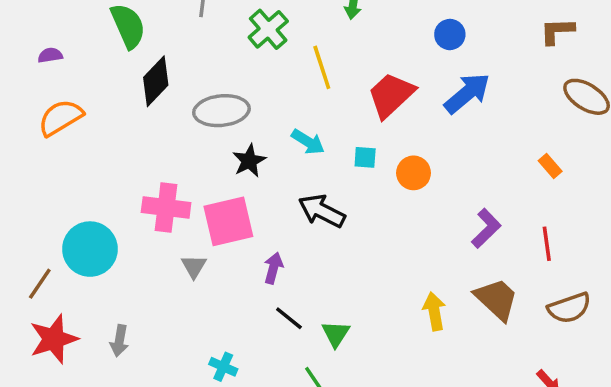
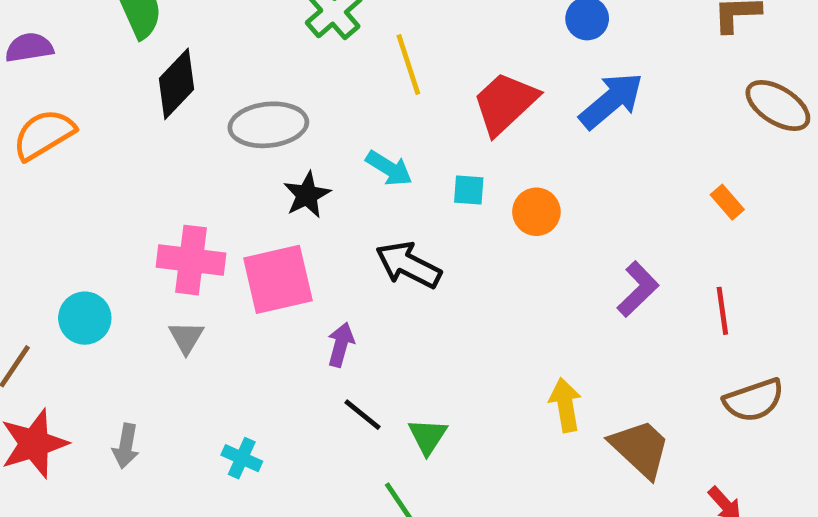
purple semicircle: (50, 55) -> (29, 48), size x1.4
cyan circle: (90, 249) -> (85, 318), size x0.7
gray triangle: (194, 266) -> (186, 337), moved
brown trapezoid: (497, 299) -> (640, 448), moved
cyan cross: (223, 367) -> (242, 458), moved

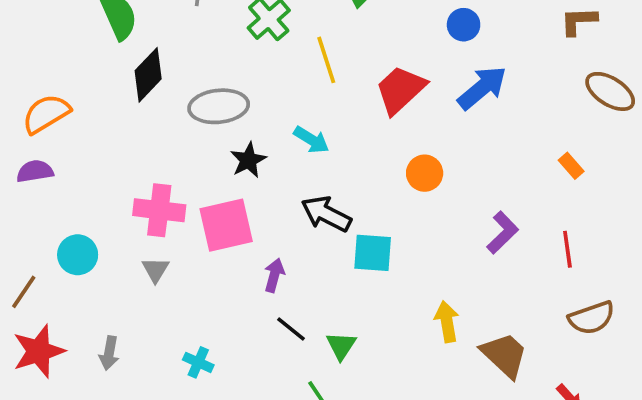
purple semicircle: (29, 48) -> (35, 171), moved
cyan square: (469, 190) -> (373, 253), moved, size x1.6

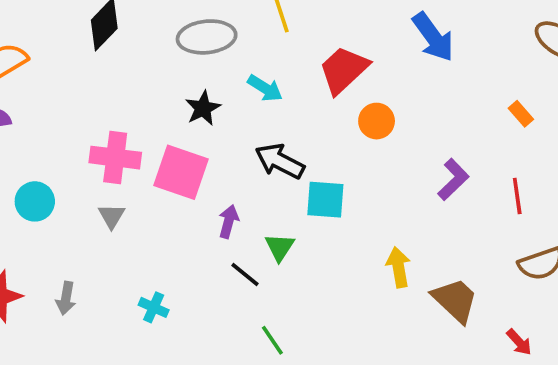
blue arrow: (482, 88) -> (433, 37), turned 94
red trapezoid: (400, 90) -> (344, 70), moved
gray ellipse: (219, 106) -> (207, 37), moved
pink square: (226, 225) -> (181, 172), turned 32
green triangle: (341, 346) -> (280, 247), moved

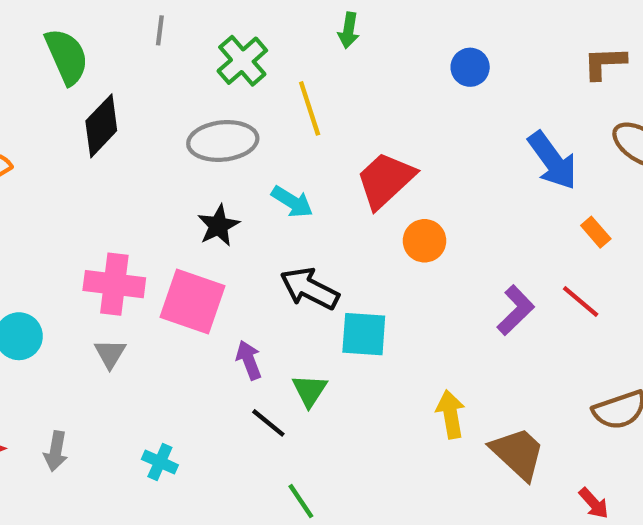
blue arrow: (433, 37) -> (552, 161), moved
red line: (517, 196) -> (581, 302), moved, turned -42
purple arrow: (229, 222) -> (249, 360), turned -36

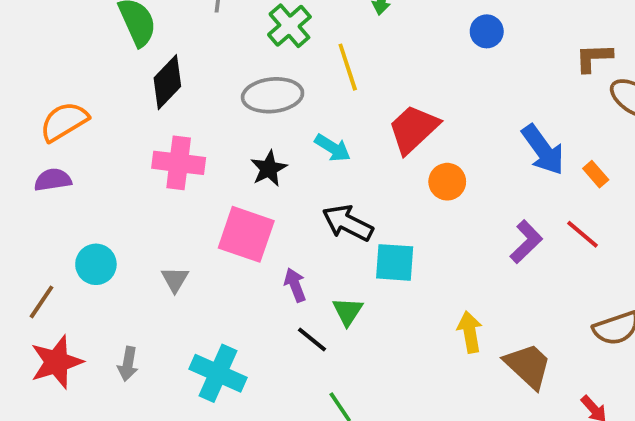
brown L-shape: (605, 63) -> (594, 58), moved
blue arrow: (552, 161) -> (543, 150), moved
pink cross: (114, 284) -> (179, 163), moved
cyan cross: (160, 462) -> (218, 373), size x1.8

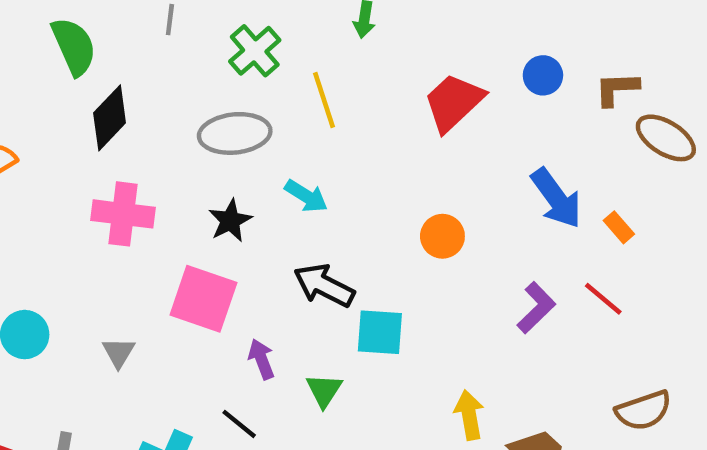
blue circle: (487, 31) -> (543, 75), moved
red trapezoid: (413, 129) -> (454, 102), moved
black line: (312, 339) -> (239, 424), moved

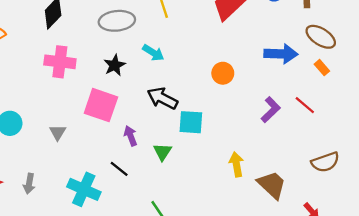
brown ellipse: (666, 138) -> (321, 37), moved
blue arrow: (556, 198) -> (281, 54), turned -52
orange rectangle: (619, 227) -> (322, 68), moved

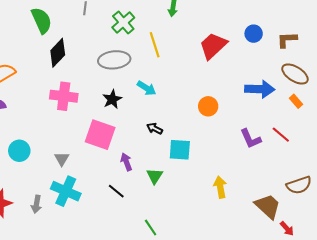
black arrow: (162, 98) -> (155, 129), size x0.6
purple L-shape: (271, 110) -> (251, 139), turned 110
brown trapezoid: (272, 185) -> (268, 206), moved
cyan cross: (84, 189) -> (66, 191), moved

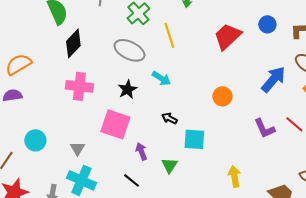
gray ellipse: (114, 60) -> (129, 50), turned 32
blue arrow: (260, 89) -> (273, 79), turned -52

